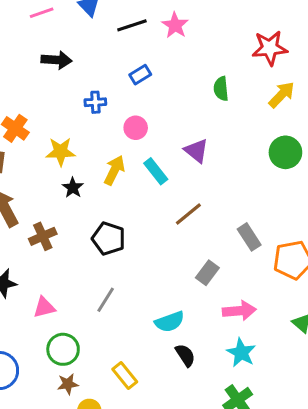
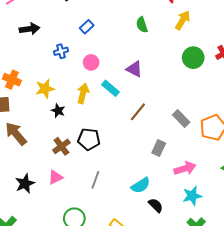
brown cross: (43, 236) -> (61, 146), moved
pink triangle: (44, 307) -> (55, 177), moved
cyan star: (241, 353) -> (192, 196), turned -30

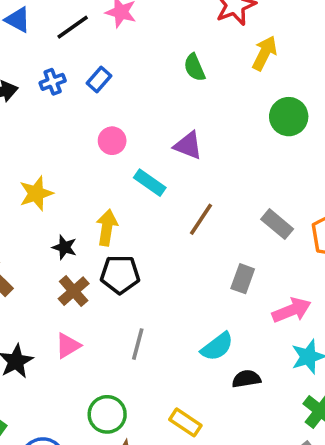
blue cross: (61, 51) -> (53, 82), moved
yellow arrow: (83, 93) -> (107, 228), moved
black star: (58, 111) -> (64, 247), moved
black semicircle: (156, 205) -> (246, 379), turned -49

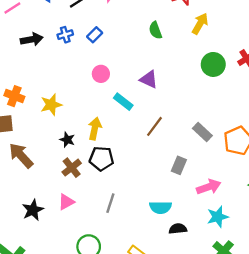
cyan semicircle: (217, 347) -> (160, 207), turned 35

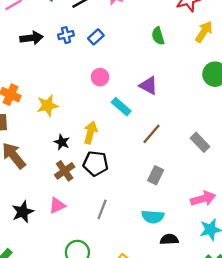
gray rectangle: (179, 165) -> (156, 175), moved

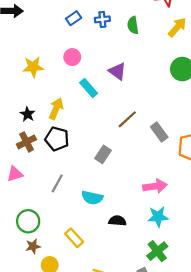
blue cross: (66, 35) -> (102, 19), moved
yellow star: (47, 106) -> (33, 67), moved
brown line: (151, 134) -> (127, 119), moved
gray rectangle: (156, 175) -> (103, 154), moved
cyan semicircle: (153, 217) -> (92, 198), moved

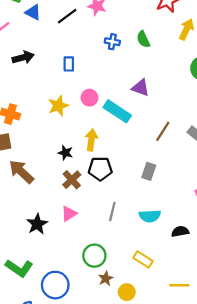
blue rectangle: (74, 18) -> (69, 64), moved, turned -40
blue cross: (102, 19) -> (112, 42), turned 32
pink circle: (72, 57) -> (89, 98), moved
cyan rectangle: (89, 88) -> (117, 111), size x1.4

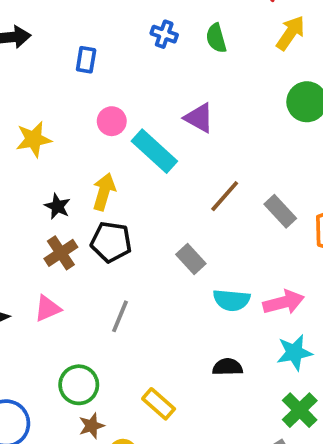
yellow star: (58, 106) -> (34, 139), moved
gray rectangle: (149, 171) -> (191, 259), turned -70
cyan semicircle: (150, 216) -> (232, 300), moved

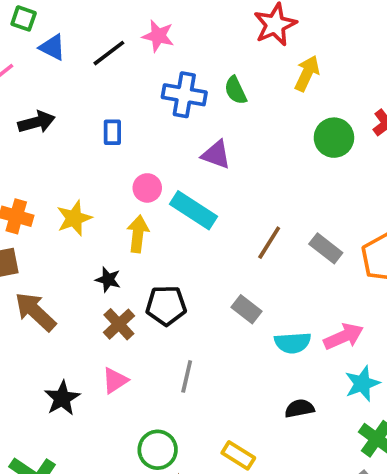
blue cross: (164, 34) -> (184, 95), size x1.6
purple triangle: (199, 118) -> (216, 155), moved
yellow arrow: (104, 192) -> (138, 234), moved

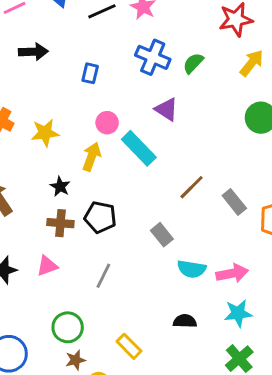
green semicircle: (235, 90) -> (193, 63), turned 55
brown cross: (119, 324) -> (60, 223), turned 35

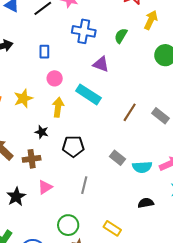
green semicircle: (193, 63) -> (121, 36), moved
pink circle: (107, 123) -> (55, 78), moved
brown cross: (60, 223) -> (32, 159), moved
gray rectangle: (162, 235) -> (117, 158), moved

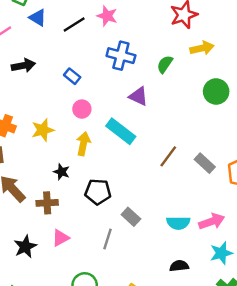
yellow arrow: (151, 20) -> (202, 48), turned 48
blue rectangle: (44, 52) -> (72, 76), turned -56
gray rectangle: (117, 158) -> (131, 217), moved

